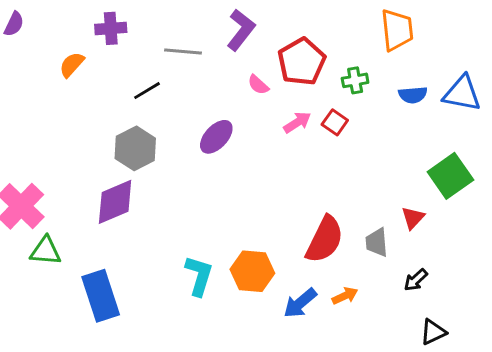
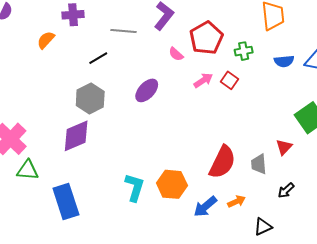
black triangle: (433, 332) -> (263, 227), moved

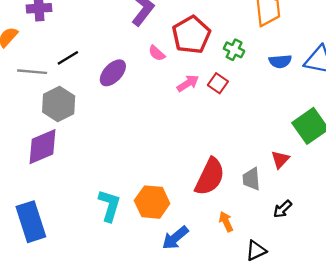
gray line: (123, 31) -> (32, 72), moved
green cross: (244, 51) -> (234, 50), turned 36
purple ellipse: (147, 90) -> (113, 73), moved
orange arrow: (237, 201) -> (226, 222), turned -90
blue arrow: (205, 207) -> (175, 238), moved

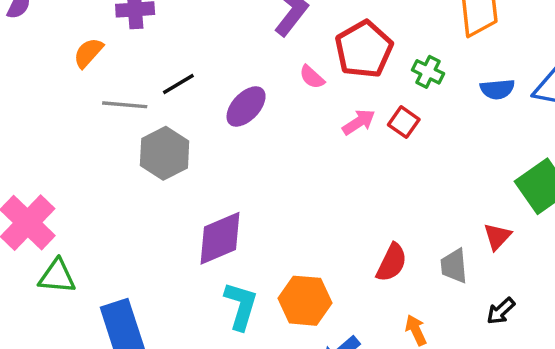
purple diamond: (42, 147) -> (220, 238), moved
red semicircle: (210, 177) -> (392, 263), size x0.7

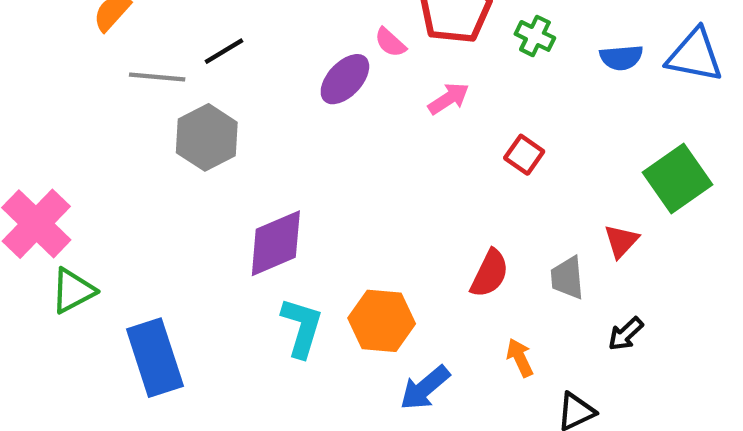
purple ellipse: (246, 106) -> (345, 79), moved
red square: (404, 122) -> (524, 155), moved
green triangle: (57, 276) -> (73, 291), turned -33

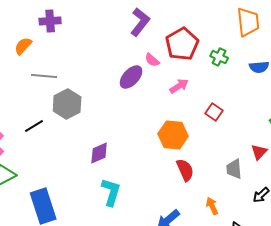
black line: (224, 51) -> (34, 126), moved
purple diamond: (276, 243) -> (99, 153), size x0.7
red semicircle: (490, 273) -> (185, 170), moved, turned -50
orange hexagon: (382, 321) -> (173, 135), moved

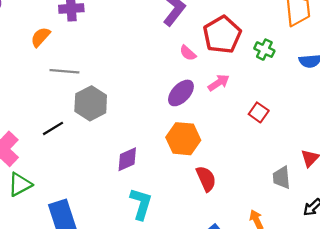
purple ellipse: (131, 77) -> (181, 93), moved
orange hexagon: (173, 135) -> (183, 139), moved
red semicircle: (185, 170) -> (206, 179), moved

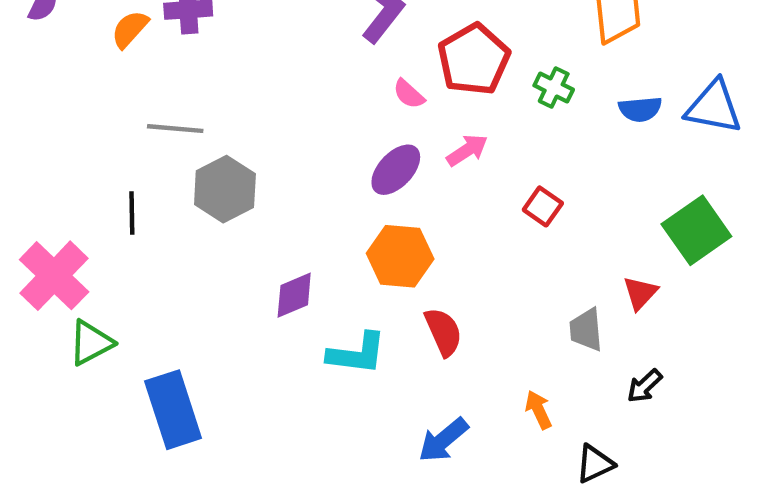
orange semicircle: (40, 37) -> (130, 29), moved
black line: (53, 128) -> (132, 213), moved, turned -60
cyan L-shape: (141, 204) -> (357, 354), moved, turned 80

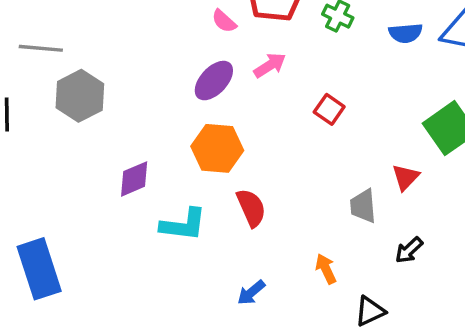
blue arrow: (443, 440) -> (251, 293), size x0.7

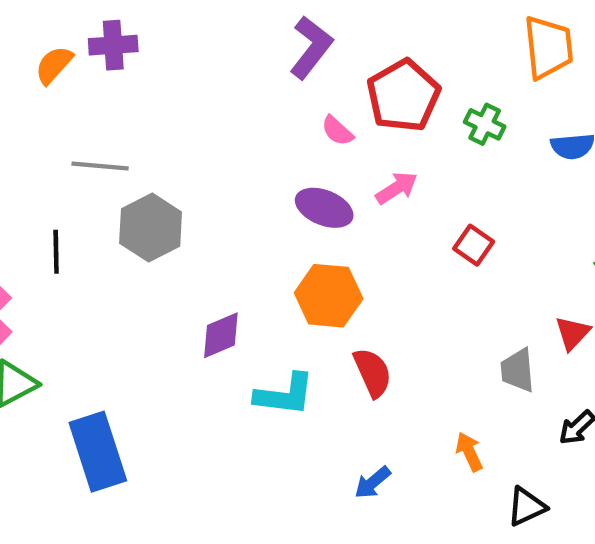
purple ellipse: (214, 81) -> (324, 208), turned 69

